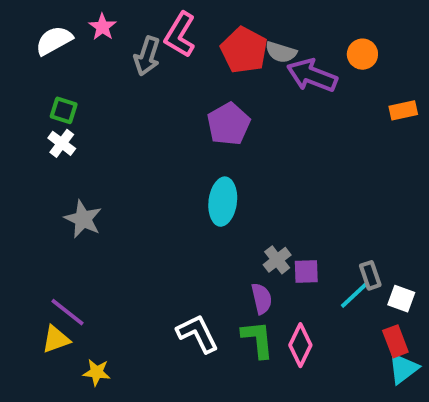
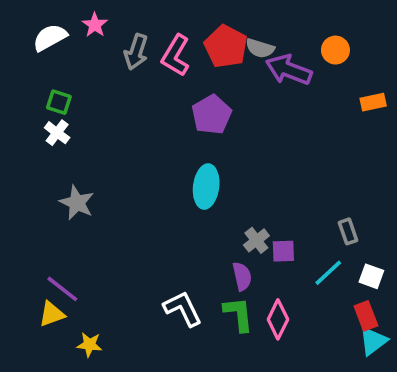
pink L-shape: (180, 35) -> (176, 55), moved
gray rectangle: (370, 275) -> (348, 231), moved

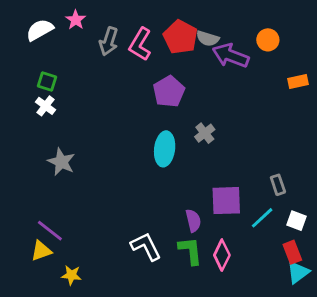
gray cross: (256, 240) -> (205, 133), moved
purple square: (283, 251) -> (226, 201), size x1.6

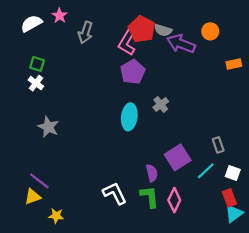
pink L-shape: (140, 44) -> (127, 43), moved
purple square: (226, 201) -> (178, 157), turned -30

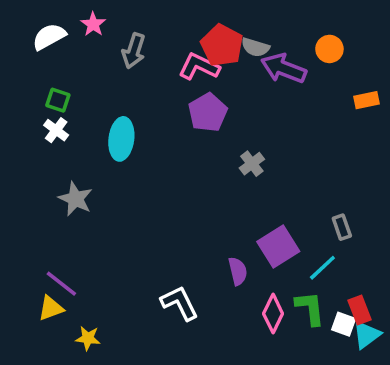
pink L-shape: (127, 43) -> (199, 67), turned 85
cyan ellipse: (129, 117) -> (121, 139), moved
white square: (233, 173) -> (344, 324), moved
green L-shape: (150, 197) -> (310, 308), moved

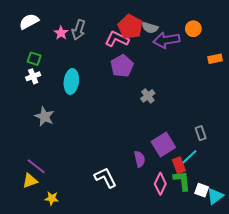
pink star: (93, 24) -> (61, 33), moved
purple arrow: (284, 68) -> (166, 40), turned -30
white cross: (56, 130) -> (33, 76), turned 32
red rectangle: (359, 310) -> (179, 165), moved

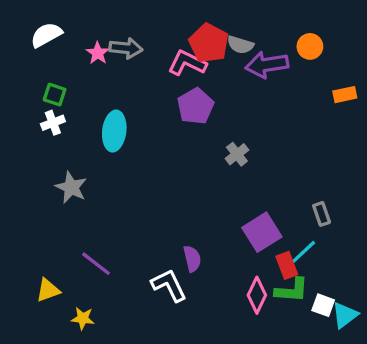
gray arrow: (79, 30) -> (126, 48), turned -102
purple semicircle: (140, 159) -> (192, 259), moved
purple line: (36, 166) -> (96, 264), moved
green L-shape: (182, 181) -> (292, 290), turned 100

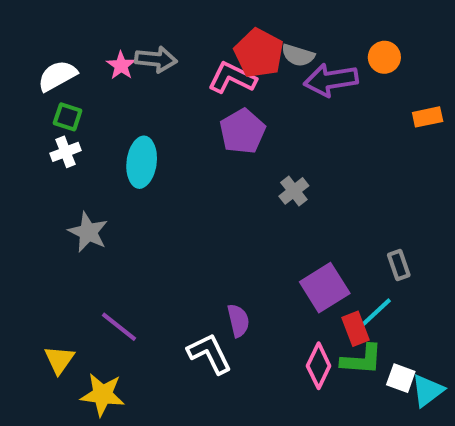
white semicircle: (46, 35) -> (57, 76), moved
yellow triangle: (48, 290) -> (59, 360), turned -35
yellow star: (83, 318) -> (103, 395), size x1.5

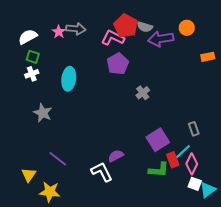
purple semicircle: (238, 321) -> (116, 156), turned -105
green L-shape: (362, 360) -> (159, 170), moved
pink diamond: (319, 366) -> (192, 164), moved

